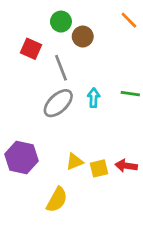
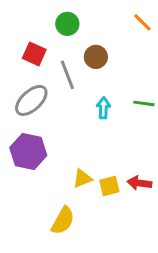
brown circle: (83, 37) -> (96, 57), moved
gray ellipse: (58, 103) -> (31, 100), moved
purple hexagon: (22, 158) -> (28, 151), moved

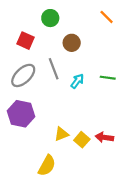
gray line: (67, 75) -> (54, 69), moved
cyan arrow: (103, 108) -> (77, 81), turned 35
yellow square: (109, 186) -> (82, 140), turned -35

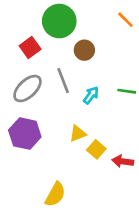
green circle: (50, 18) -> (59, 21), size x1.6
red square: (25, 41) -> (30, 48), turned 30
yellow triangle: (62, 134) -> (78, 134), moved
yellow square: (82, 140) -> (96, 149), moved

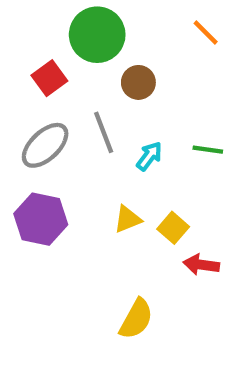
yellow square: (96, 149) -> (173, 228), moved
yellow semicircle: (55, 194) -> (136, 319), moved

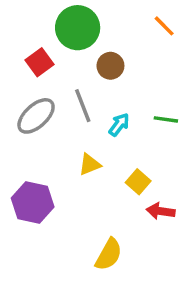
purple hexagon: (41, 219) -> (33, 203), moved
yellow triangle: (128, 219) -> (90, 164), moved

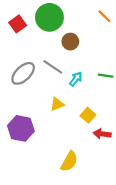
red square: (39, 62) -> (18, 24), moved
gray line: (83, 106) -> (53, 67), turned -35

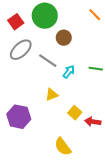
gray ellipse: (23, 73) -> (21, 50), moved
yellow square: (88, 115) -> (75, 113), moved
yellow semicircle: (69, 161) -> (63, 147), turned 114

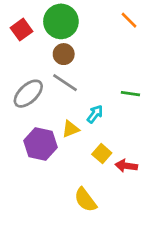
brown circle: (64, 38) -> (64, 54), moved
gray ellipse: (21, 50) -> (28, 94), moved
cyan arrow: (69, 72) -> (95, 114), moved
purple hexagon: (19, 117) -> (41, 144), moved

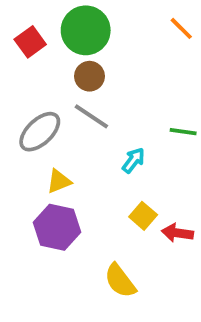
yellow triangle: (70, 129) -> (59, 181), moved
purple hexagon: (41, 144) -> (57, 227), moved

